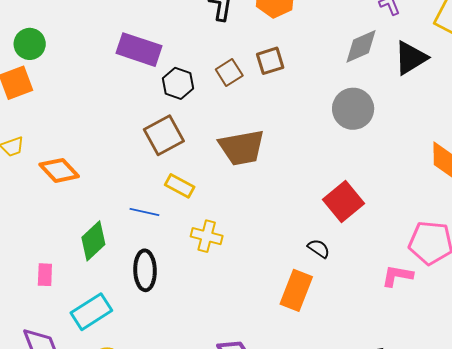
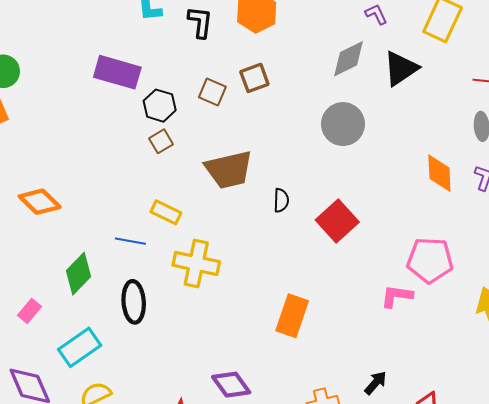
brown square: (229, 73) -> (212, 92), turned -32
brown square: (164, 135) -> (161, 141), moved, size x0.6
yellow cross: (207, 236) -> (196, 263), size x1.4
black semicircle: (319, 249) -> (281, 200), moved, turned 60
pink rectangle: (45, 275) -> (30, 311), turned 40

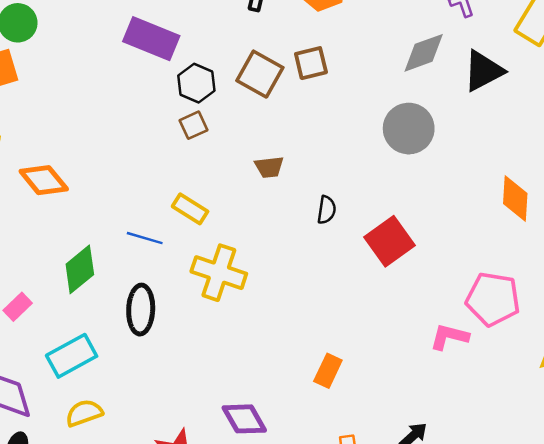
brown square: (212, 92) -> (260, 74), size x1.4
brown trapezoid: (229, 170) -> (269, 167), size x0.5
orange rectangle: (292, 316) -> (328, 371), moved, size x0.7

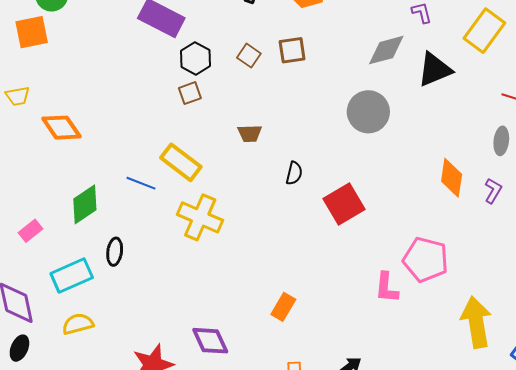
brown square: (260, 74) -> (249, 56), size x0.6
yellow rectangle: (190, 209) -> (181, 162), size x1.4
black ellipse: (141, 310) -> (115, 252), moved, size x0.7
pink L-shape: (449, 337) -> (387, 288), turned -104

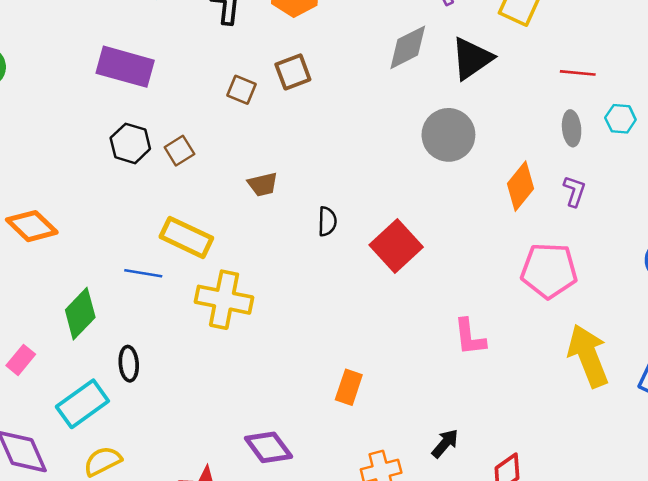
black hexagon: (195, 58) -> (130, 143), moved
gray circle: (368, 112) -> (448, 135), moved
orange diamond: (452, 178) -> (521, 186), turned 42
pink pentagon: (426, 260) -> (549, 271), moved

